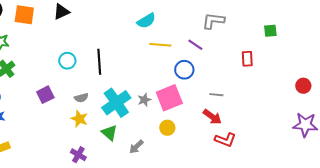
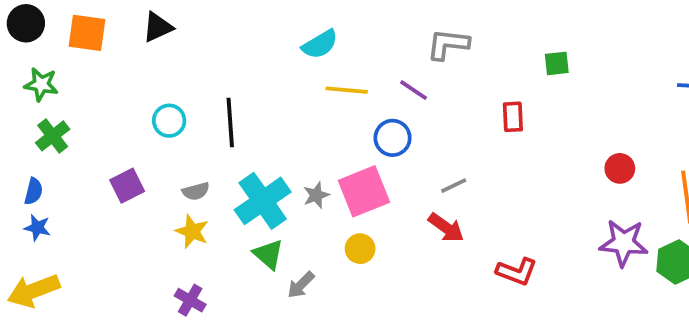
gray line: (216, 95) -> (454, 186), turned -32
green triangle: (109, 133) -> (268, 254), moved
red L-shape: (225, 140) -> (517, 272), moved

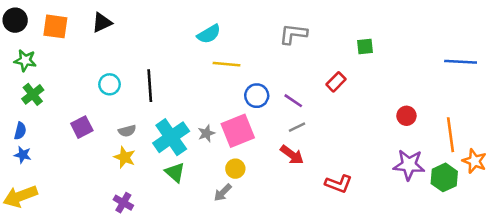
purple line: (414, 90) -> (293, 101), moved
red rectangle: (513, 117) -> (336, 82), turned 48
gray arrow: (301, 285) -> (223, 193), moved

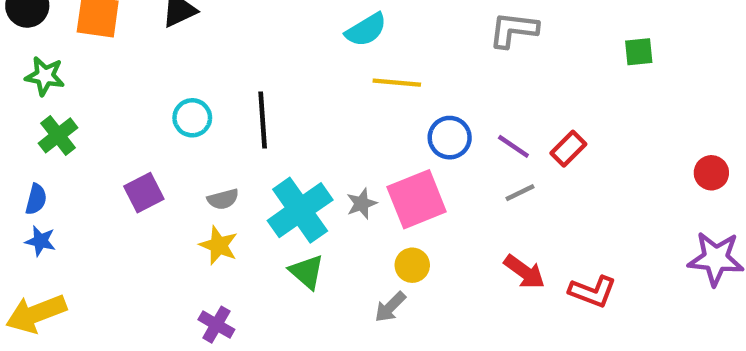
red rectangle: (336, 82) -> (568, 149), moved
red arrow: (292, 155) -> (524, 272), moved

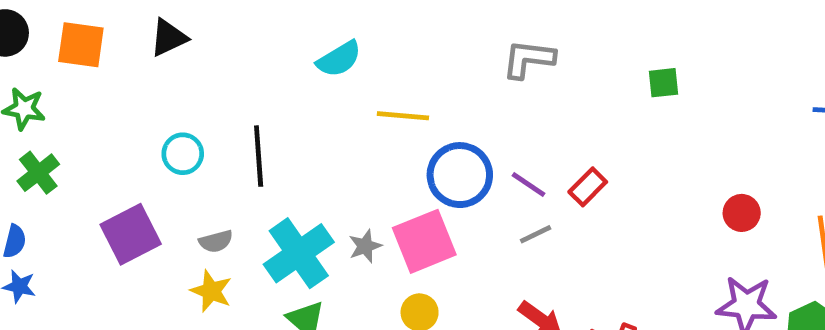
cyan semicircle: (366, 30) -> (339, 59), moved
blue circle: (450, 138) -> (460, 175), size x1.4
purple square: (144, 193) -> (131, 234), size x1.4

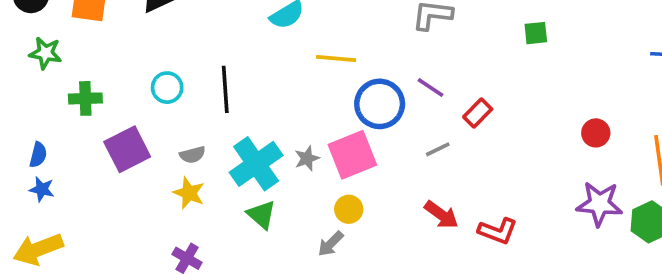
green cross: (38, 173) -> (85, 98), moved, turned 36
purple line: (528, 185) -> (430, 88), moved

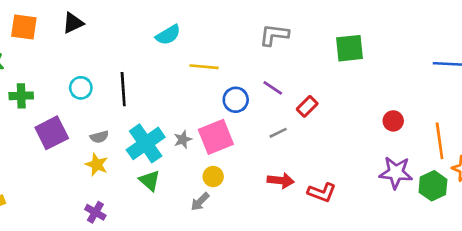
green square: (536, 33) -> (350, 48), size x1.6
blue circle: (380, 104) -> (236, 100), size x0.7
red arrow: (441, 215) -> (281, 181), turned -30

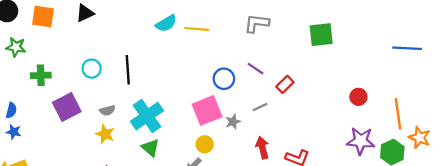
yellow line: (204, 67) -> (197, 29), moved
gray star: (183, 139) -> (233, 122), moved
red arrow: (281, 181) -> (262, 148), turned -110

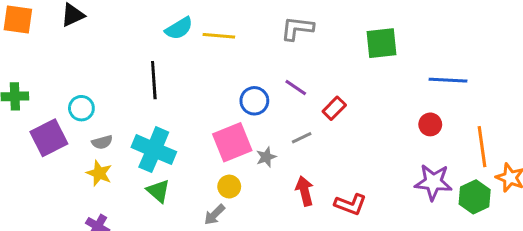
blue line: (407, 48) -> (448, 80), moved
cyan circle: (92, 69) -> (81, 108), moved
black line: (128, 70) -> (154, 80), moved
cyan cross: (147, 116) -> (154, 150), turned -32

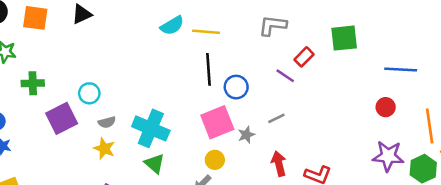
black line: (154, 80) -> (209, 69), moved
purple line: (296, 87) -> (285, 76), moved
red rectangle: (334, 108) -> (304, 57), moved

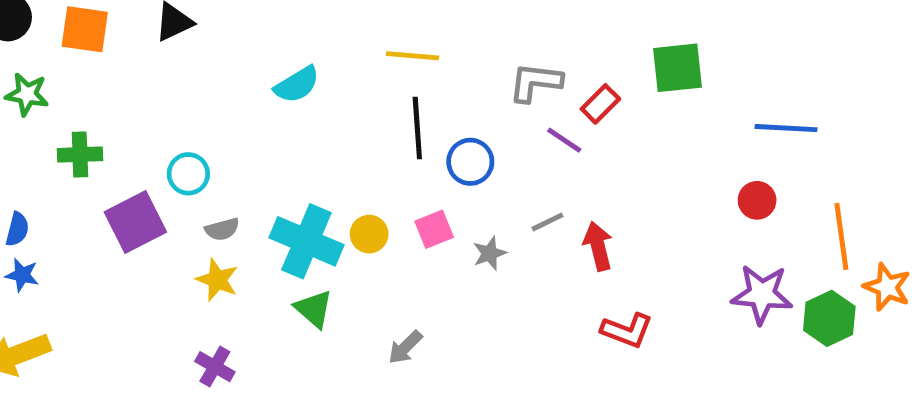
cyan semicircle: (172, 25) -> (297, 85), moved
gray L-shape: (273, 25) -> (535, 82), moved
pink square: (217, 122) -> (434, 229), size x0.6
yellow circle: (215, 160) -> (369, 234), moved
red arrow: (279, 164) -> (598, 246), moved

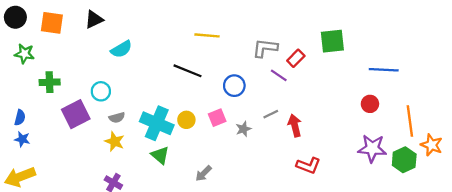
cyan semicircle: (297, 85) -> (121, 49), moved
black line: (417, 128) -> (188, 71), moved, turned -64

